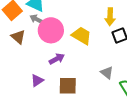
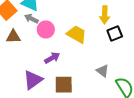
pink circle: (51, 30) -> (46, 29), size x0.7
brown triangle: (18, 37) -> (13, 37), turned -42
purple triangle: (37, 80) -> (33, 80), size x1.5

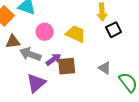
gray arrow: (31, 19) -> (30, 54), moved, size x1.5
brown square: (64, 85) -> (67, 66), moved

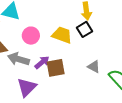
black square: (114, 30) -> (85, 29), moved

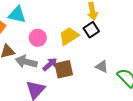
yellow trapezoid: (62, 35) -> (69, 36), turned -50

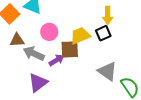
gray triangle: (102, 67) -> (107, 71), size x1.5
brown square: (64, 69) -> (70, 49), moved

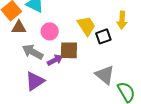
yellow arrow: (108, 15) -> (122, 20), moved
yellow trapezoid: (80, 36) -> (86, 26), moved, turned 75
brown triangle: (17, 40) -> (19, 27), moved

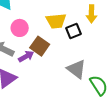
yellow trapezoid: (86, 26) -> (56, 21), turned 120
brown square: (69, 50) -> (40, 46), turned 36

